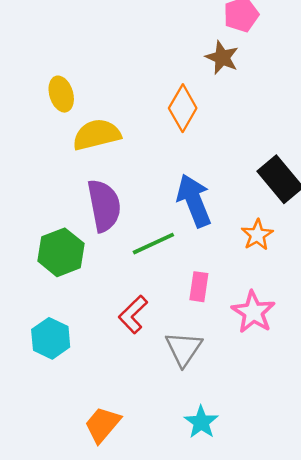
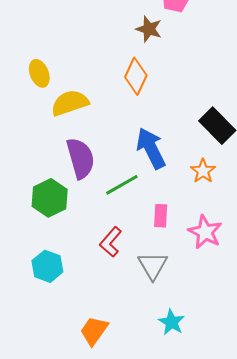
brown star: (222, 58) -> (149, 29), moved

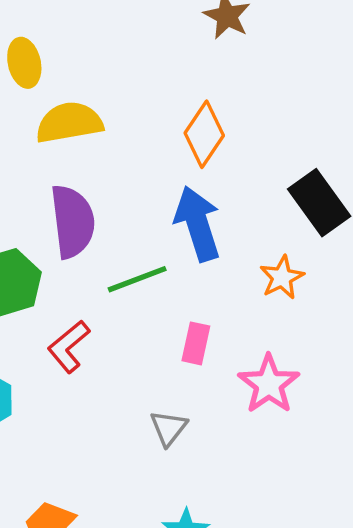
orange diamond: (136, 76) -> (204, 134), moved
red L-shape: (111, 242) -> (69, 346), moved
gray triangle: (153, 266) -> (169, 428), size x0.7

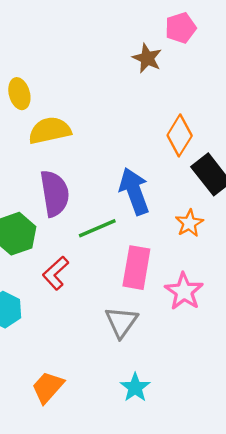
orange diamond: (204, 134) -> (180, 135), moved
pink rectangle: (196, 343) -> (136, 268), size x1.6
gray triangle: (169, 428) -> (121, 322), size x1.4

